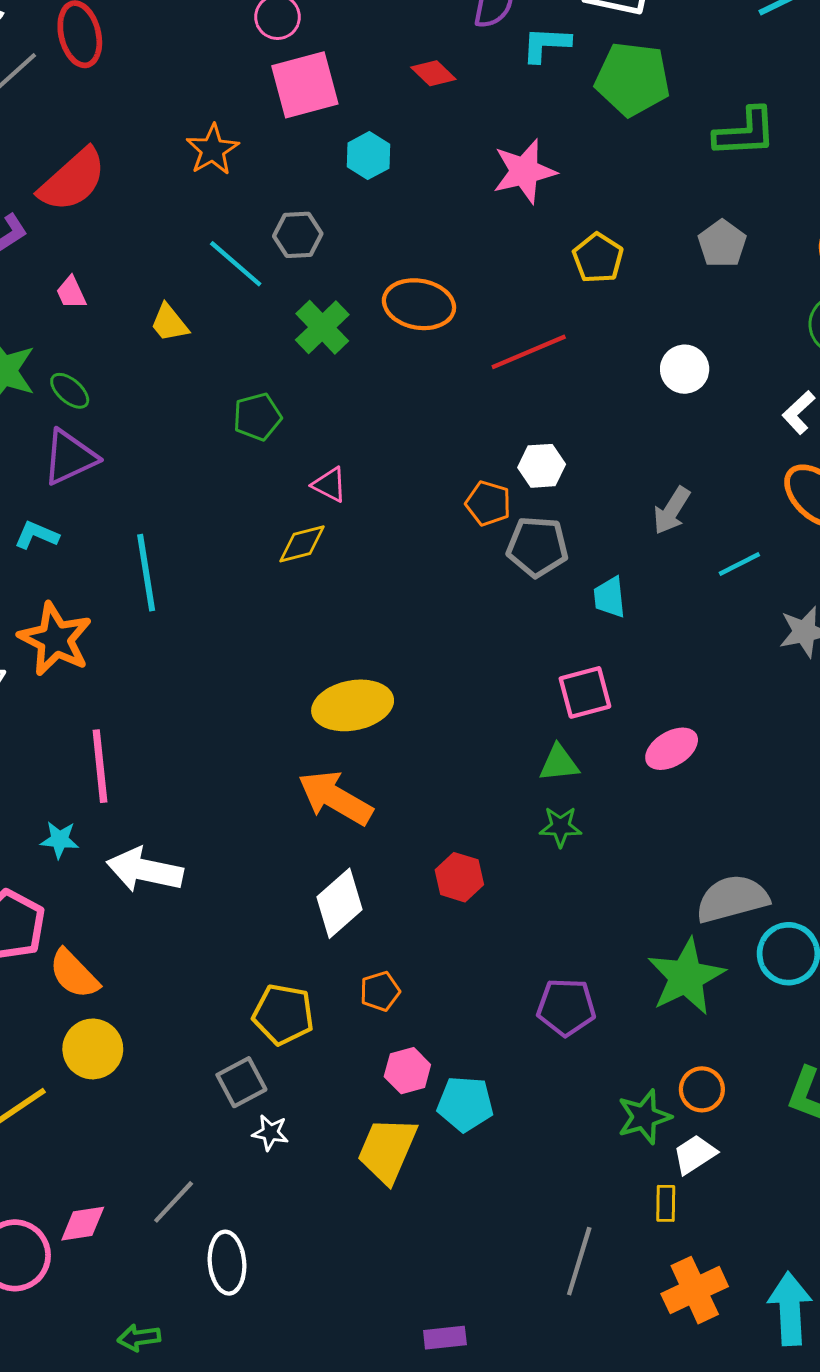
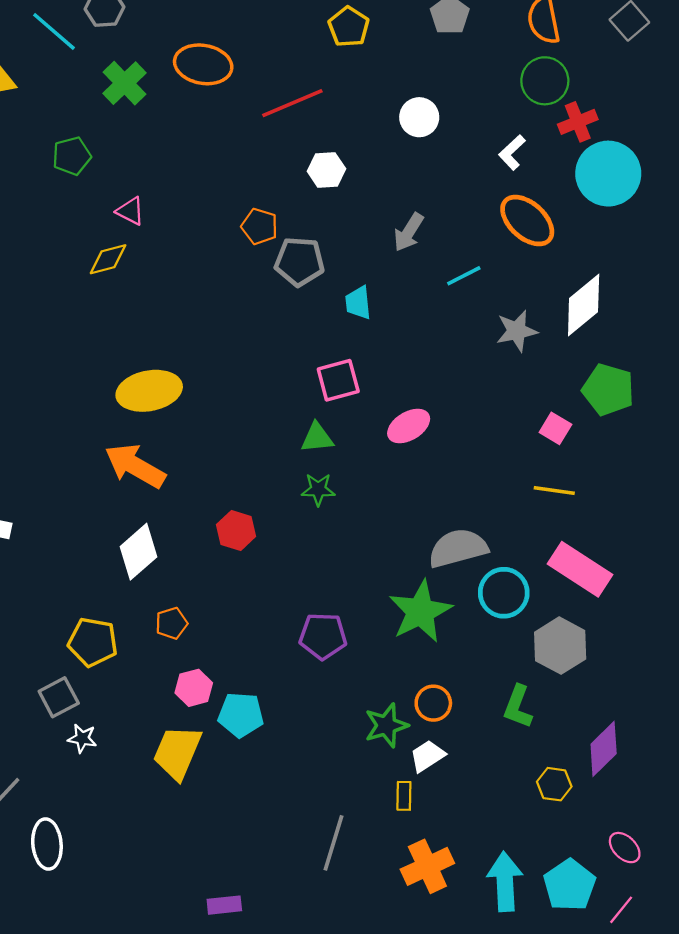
white hexagon: (542, 466) -> (326, 170), moved

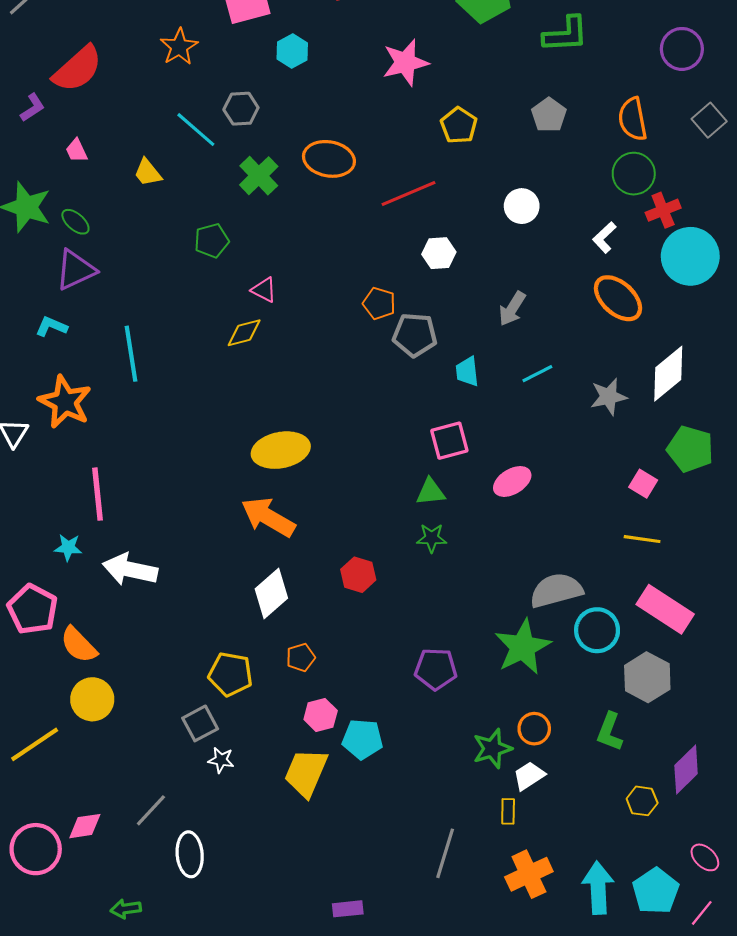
cyan line: (464, 276) -> (537, 374), moved

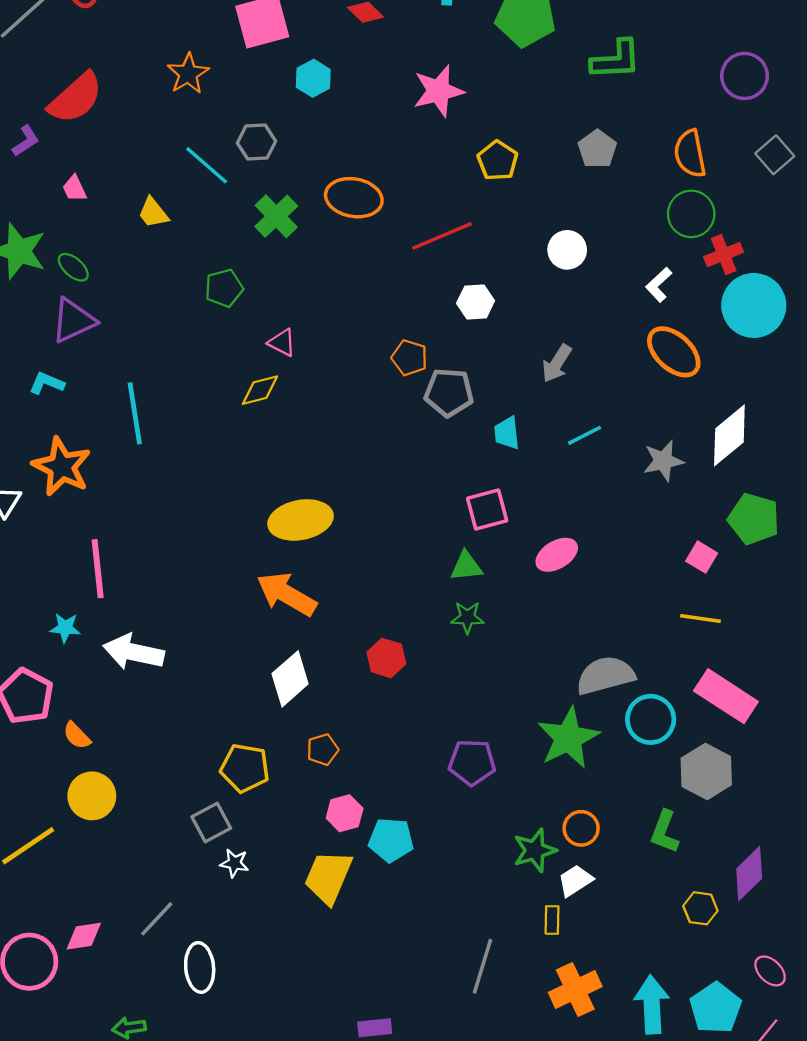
orange semicircle: (79, 645) -> (77, 736), size x0.7

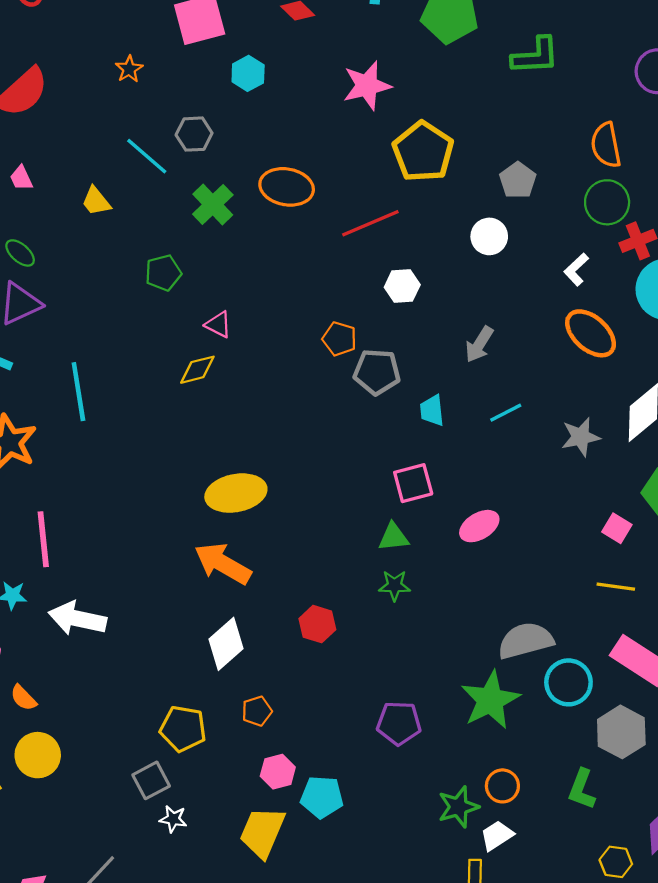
orange star: (188, 74) -> (129, 69), size x0.7
gray pentagon: (597, 149) -> (518, 180), moved
yellow pentagon: (498, 161) -> (423, 152), size x1.6

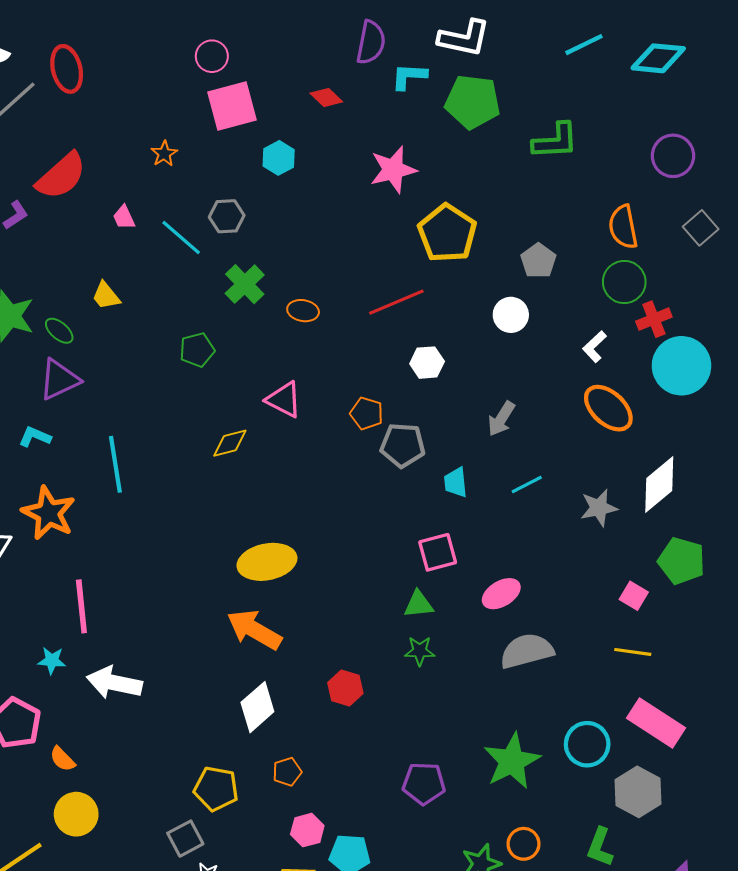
pink trapezoid: (21, 178) -> (124, 217), moved
orange ellipse: (287, 187) -> (303, 311), moved, size x0.6
yellow trapezoid: (96, 201) -> (106, 296), moved
pink triangle: (218, 325) -> (284, 400), moved, size x1.4
gray semicircle: (526, 641) -> (527, 651), moved

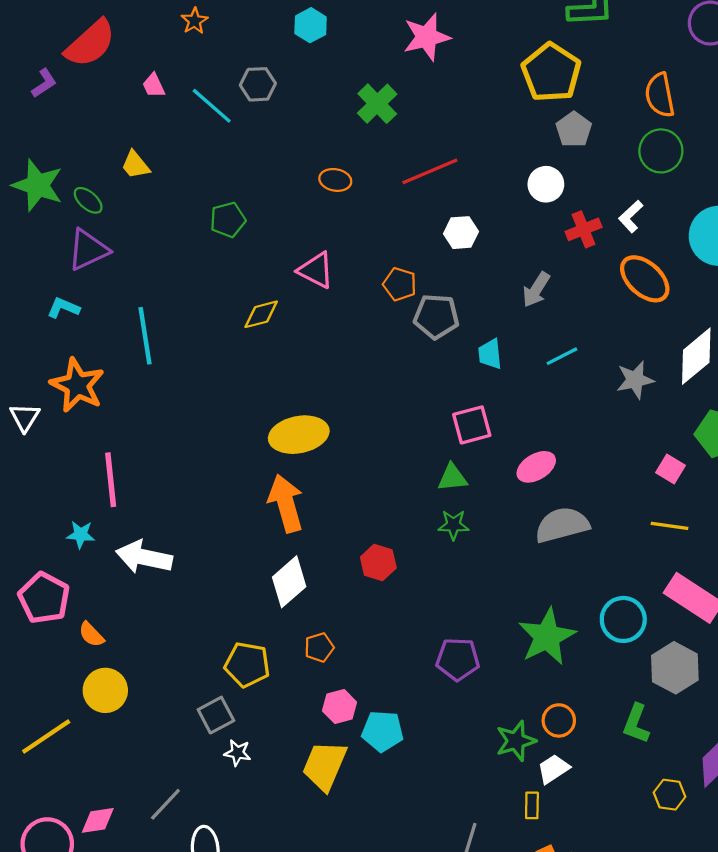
yellow pentagon: (447, 233) -> (551, 72), moved
green cross: (245, 284) -> (377, 104), moved
red cross: (654, 319) -> (584, 229), moved
orange arrow: (254, 630) -> (286, 503), turned 44

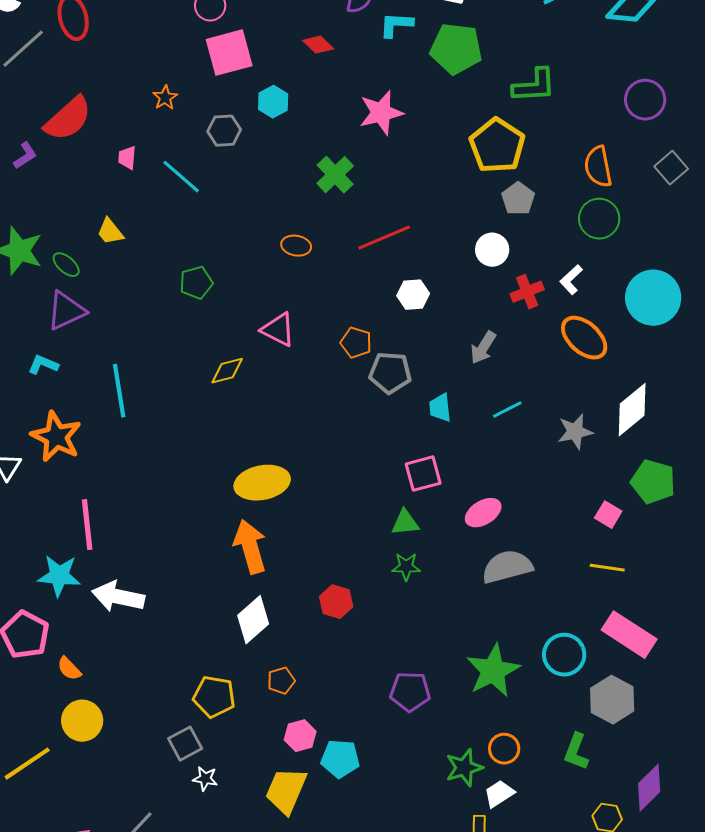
gray hexagon: (258, 84) -> (224, 131), moved
pink trapezoid: (154, 85) -> (127, 158), turned 30
cyan star: (81, 535) -> (59, 576), size x1.6

